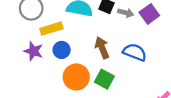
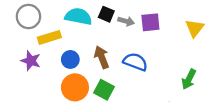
purple square: (149, 14) -> (150, 22), turned 30
blue circle: (62, 50) -> (70, 59), moved

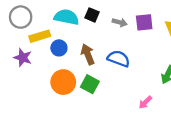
gray arrow: (126, 21) -> (120, 22), moved
purple square: (150, 22) -> (144, 22), moved
blue circle: (70, 59) -> (59, 48), moved

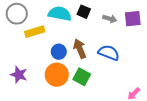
blue circle: (59, 48) -> (59, 52), moved
purple star: (23, 58) -> (19, 75), moved

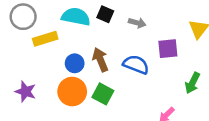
purple square: (133, 19) -> (168, 49), moved

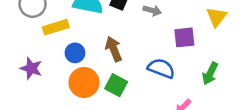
blue circle: (75, 63) -> (75, 53), moved
blue semicircle: (136, 65) -> (161, 68), moved
purple star: (26, 92) -> (31, 68), moved

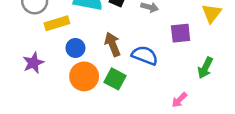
purple star: (31, 68) -> (33, 63), turned 30
blue semicircle: (161, 68) -> (145, 55), moved

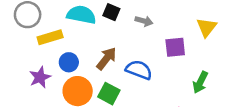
brown arrow: (113, 44) -> (106, 59), turned 60
purple star: (33, 63) -> (40, 77), moved

